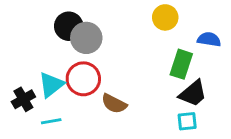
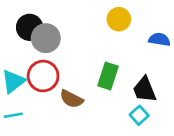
green rectangle: (181, 64) -> (108, 76), moved
black trapezoid: (193, 93) -> (145, 90), turned 108
cyan square: (187, 121) -> (139, 115), turned -36

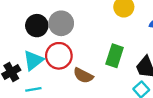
black circle: (30, 27) -> (37, 26), moved

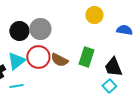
brown semicircle: (83, 75) -> (59, 60), moved

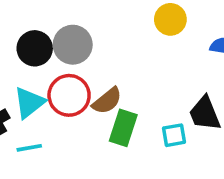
green rectangle: (86, 57) -> (123, 128), moved
brown semicircle: (59, 60) -> (107, 101), turned -66
cyan square: (109, 86) -> (174, 135), moved, turned 32

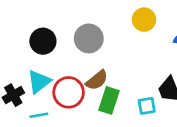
gray circle: (73, 45) -> (89, 38), moved
red circle: (69, 95) -> (69, 92), moved

